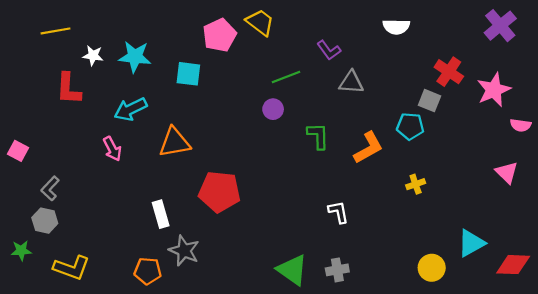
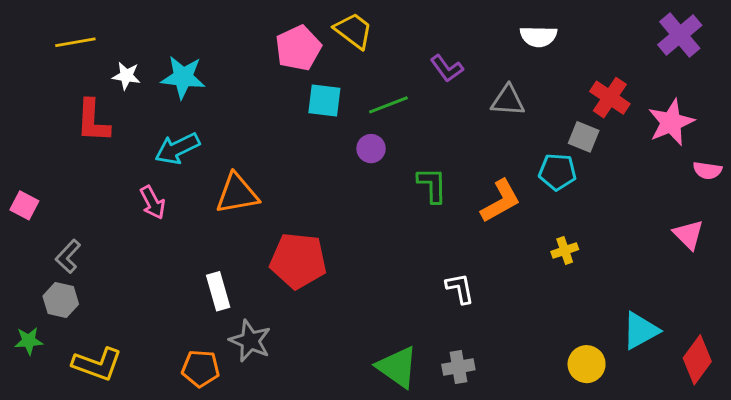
cyan square: (188, 74) -> (324, 100), moved
gray triangle: (351, 82) -> (508, 100), moved
red diamond: (513, 265) -> (697, 360), turned -56

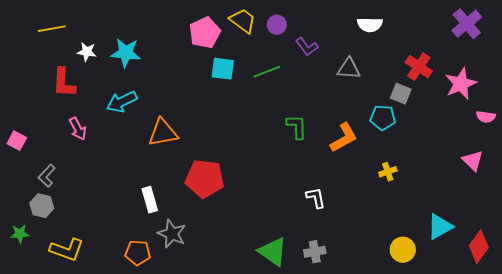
purple circle: (371, 149) -> (277, 25), moved
pink arrow: (153, 202) -> (78, 129), moved

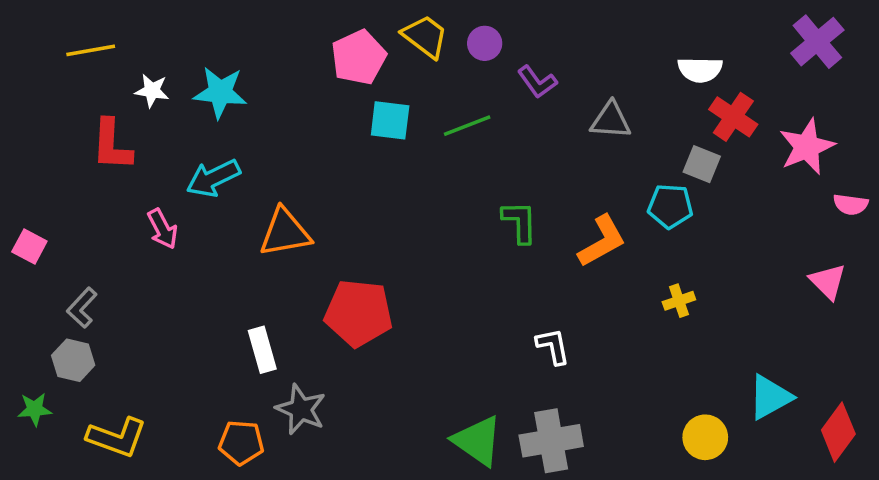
white semicircle: (370, 25) -> (700, 70), moved
pink arrow: (78, 129) -> (162, 229), moved
gray cross: (315, 252) -> (551, 441), size x1.6

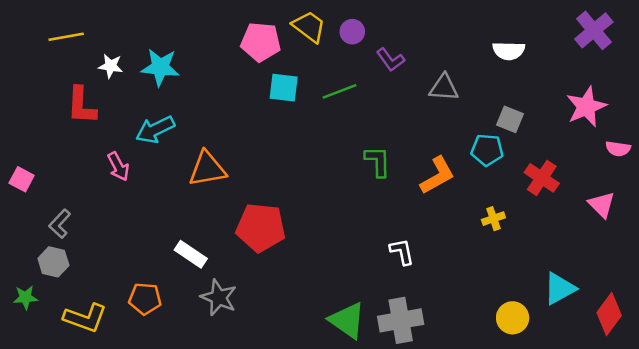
pink pentagon: (359, 57) -> (261, 42), turned 30
red cross: (733, 117) -> (542, 178), moved
white rectangle: (262, 350) -> (191, 254), turned -40
orange pentagon: (241, 443) -> (145, 299), moved

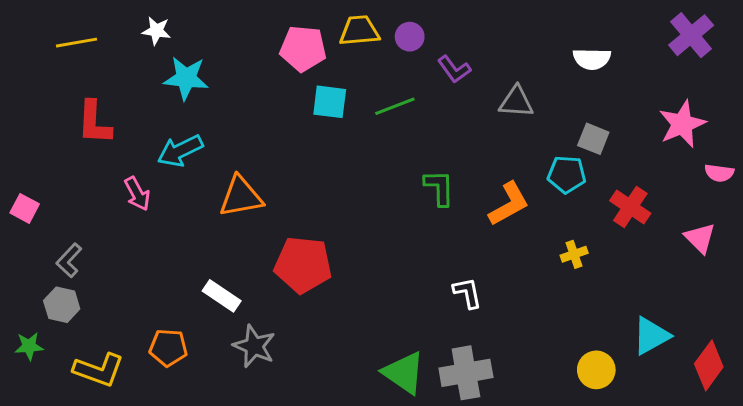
yellow trapezoid: (309, 27) -> (359, 31), turned -42
white star: (111, 66) -> (156, 31), moved

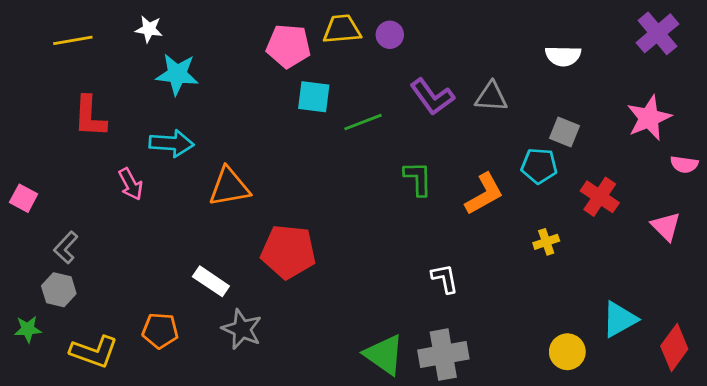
purple L-shape: (454, 69) -> (432, 97), moved, size x1.4
green line: (395, 106) -> (363, 122), moved
cyan arrow: (180, 151) -> (171, 143), turned -150

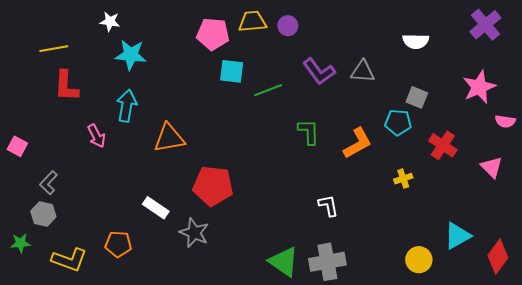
yellow line: (73, 40) -> (54, 49), moved
cyan arrow: (171, 143) -> (127, 106), turned -84
gray star: (242, 329) -> (194, 233), moved

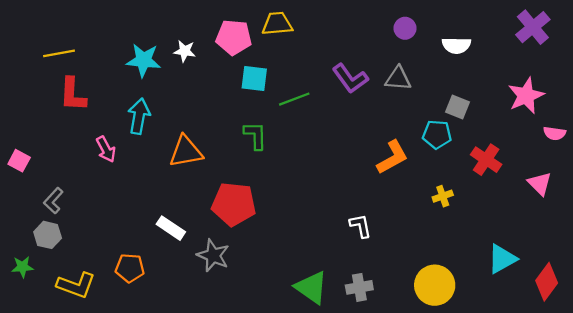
white star: (110, 22) -> (185, 51), moved
purple circle: (288, 26) -> (405, 28), moved
green L-shape: (309, 132) -> (255, 136), moved
yellow circle: (419, 260) -> (435, 285), moved, size x1.4
gray cross: (327, 262) -> (359, 287), size x0.7

